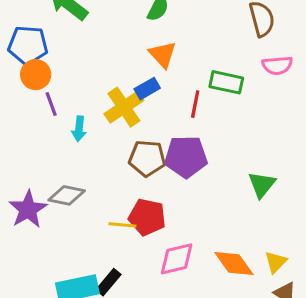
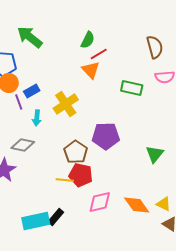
blue rectangle: (147, 89) -> (32, 91), moved
red line: (195, 104) -> (99, 54), moved, turned 48
brown pentagon: (147, 158) -> (76, 152), moved, turned 30
gray diamond: (67, 195) -> (23, 145), moved
yellow triangle: (276, 262) -> (164, 204), turned -49

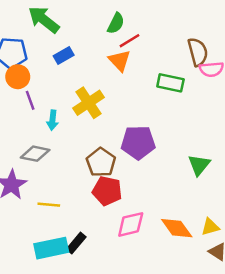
brown semicircle: (155, 47) -> (198, 52), moved
blue rectangle: (32, 91) -> (64, 56), moved
yellow line: (65, 180) -> (49, 205), moved
yellow triangle: (164, 204) -> (210, 227), turned -42

